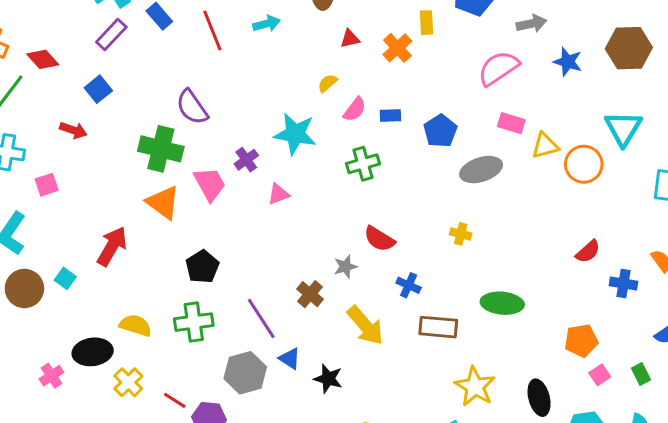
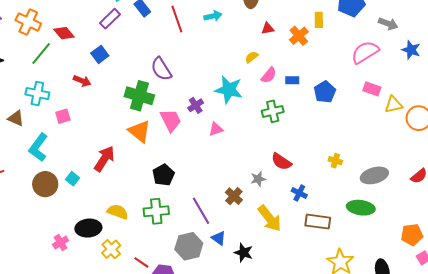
gray arrow: (531, 24) -> (388, 24), turned 30
gray ellipse: (481, 170) -> (374, 175), moved

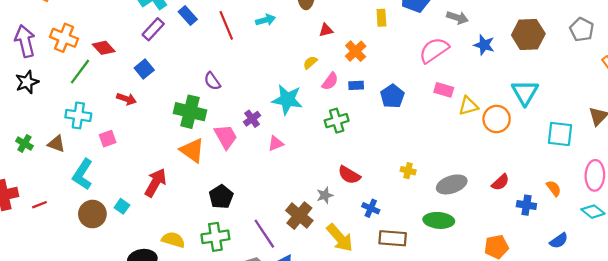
orange cross: (299, 36) -> (356, 51), moved
purple semicircle: (161, 69) -> (212, 81), size x0.7
brown cross: (234, 196) -> (299, 216), size x1.4

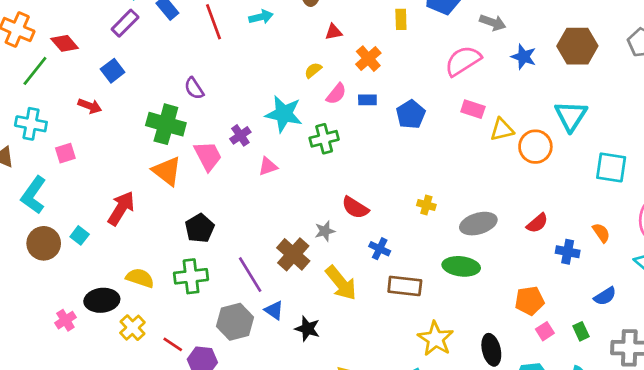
green cross: (337, 121) -> (324, 139), moved

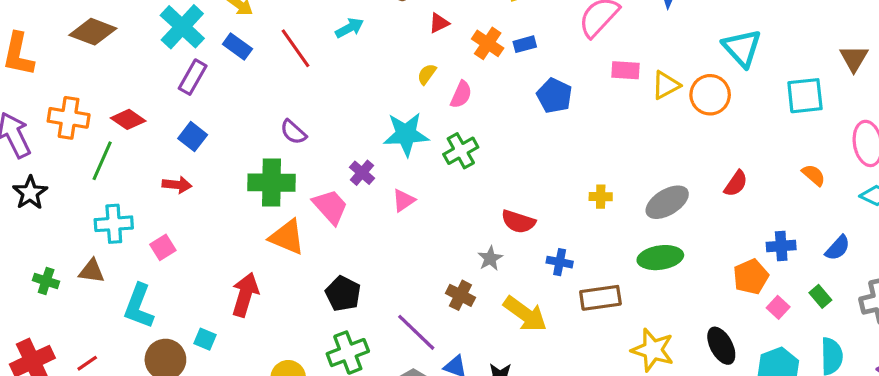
blue rectangle: (367, 100) -> (525, 44), moved
blue cross: (568, 252) -> (781, 246), moved
brown cross: (293, 254) -> (460, 295), size x0.7

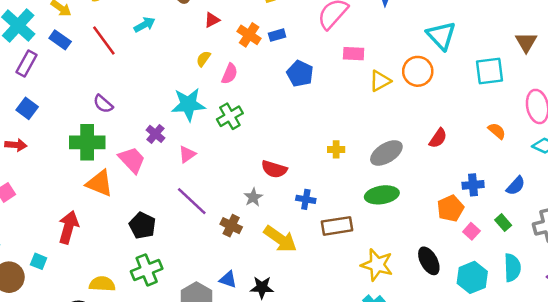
yellow triangle: (666, 85) -> (380, 81), moved
purple line: (416, 332) -> (192, 201), moved

